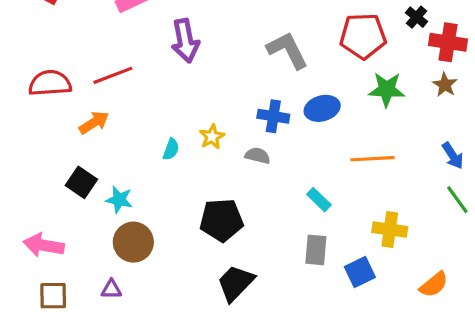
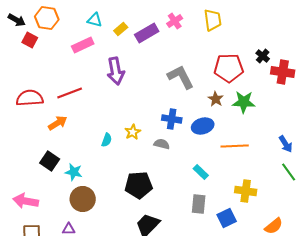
brown star: (445, 85) -> (216, 99), moved
blue ellipse: (322, 108) -> (203, 126), moved

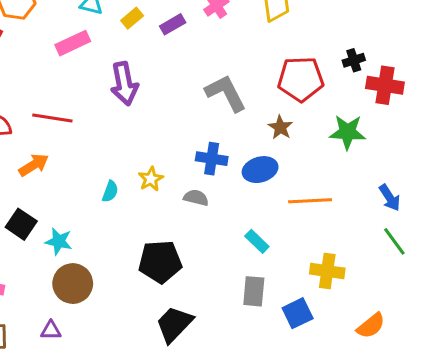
purple rectangle: (147, 33) -> (173, 24), size x0.7
black cross: (263, 56) -> (354, 60), turned 32
red line: (70, 93) -> (52, 118), turned 30
green star: (244, 102) -> (348, 132), moved

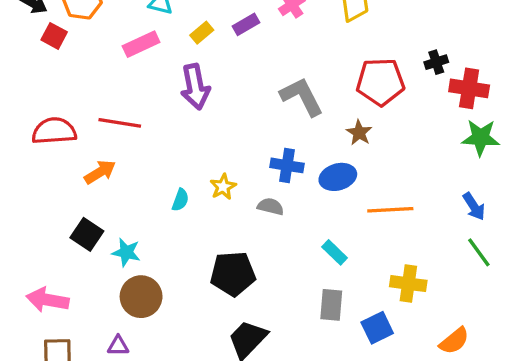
yellow rectangle: (132, 18) -> (202, 33), moved
green star: (348, 132) -> (480, 138), moved

